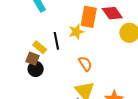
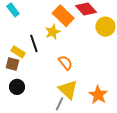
orange rectangle: (89, 17) -> (63, 16), turned -50
black circle: (36, 69) -> (17, 87), moved

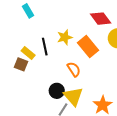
orange rectangle: (63, 16) -> (88, 47), moved
black circle: (17, 87) -> (57, 91), moved

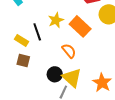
brown square: (21, 64) -> (23, 60), moved

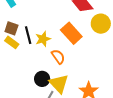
yellow star: (56, 20) -> (43, 39), moved
brown square: (23, 60) -> (11, 28), moved

